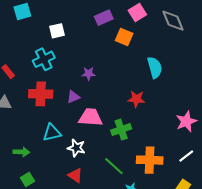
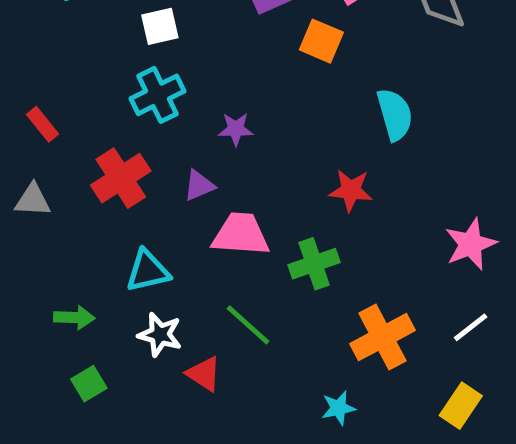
cyan cross: (44, 59) -> (157, 95), moved
red cross: (41, 94) -> (121, 178), turned -35
white star: (76, 148) -> (160, 335), moved
orange cross: (150, 160) -> (383, 337), turned -30
green line: (114, 166) -> (248, 325), moved

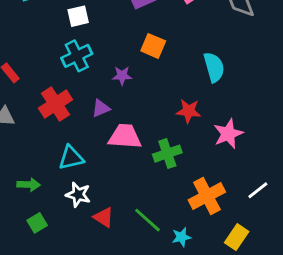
orange square: (321, 41) -> (153, 46), moved
pink star: (471, 244) -> (228, 134), moved
green line: (248, 325) -> (147, 220), moved
yellow rectangle: (461, 406) -> (237, 237), moved

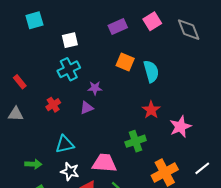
cyan semicircle: (214, 67) -> (151, 71), moved
purple star: (122, 76) -> (95, 88), moved
red cross: (55, 104) -> (53, 105), size x0.6
red star: (189, 111) -> (151, 110), turned 30
pink trapezoid: (125, 137) -> (104, 163), moved

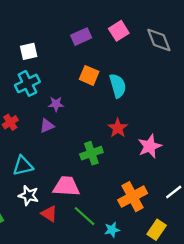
green cross: (136, 141) -> (91, 153), moved

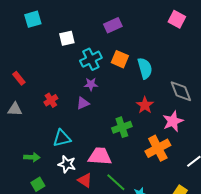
pink square: (119, 31) -> (177, 19), moved, turned -30
gray diamond: (159, 40) -> (181, 91), moved
cyan cross: (27, 83) -> (91, 59), moved
orange cross: (133, 197) -> (158, 148), moved

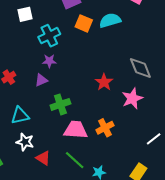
orange square: (120, 59) -> (84, 23), moved
cyan semicircle: (145, 68) -> (110, 20), moved, turned -90
green cross: (122, 127) -> (60, 104), moved
orange cross: (158, 148) -> (105, 128), moved, size x0.7
pink trapezoid: (100, 156) -> (76, 130), moved

